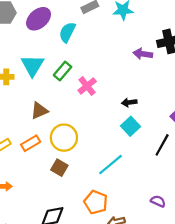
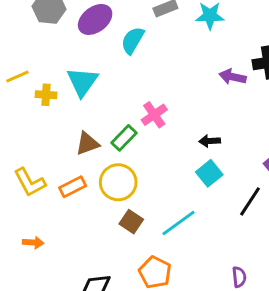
green rectangle: (63, 71) -> (124, 138), moved
brown square: (59, 168) -> (131, 222), moved
purple semicircle: (158, 201) -> (239, 277), turned 56

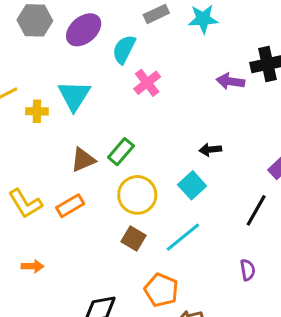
pink cross: (154, 115) -> (147, 83), moved
cyan square: (209, 173) -> (192, 185), moved
yellow circle: (118, 182) -> (137, 195), moved
purple semicircle: (239, 277) -> (248, 270), moved

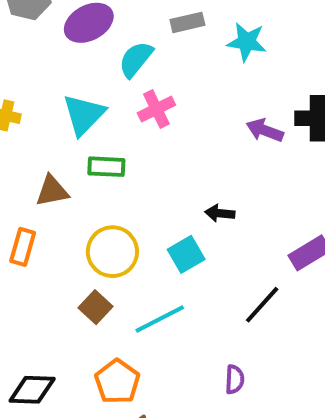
cyan triangle: (74, 96) -> (84, 115), moved
green rectangle: (121, 152) -> (106, 167), moved, turned 40
orange rectangle: (70, 206) -> (23, 247), turned -56

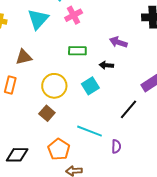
purple arrow: (265, 130) -> (118, 42), moved
green rectangle: (106, 167) -> (77, 51), moved
cyan line: (160, 319) -> (90, 131), moved, turned 50

